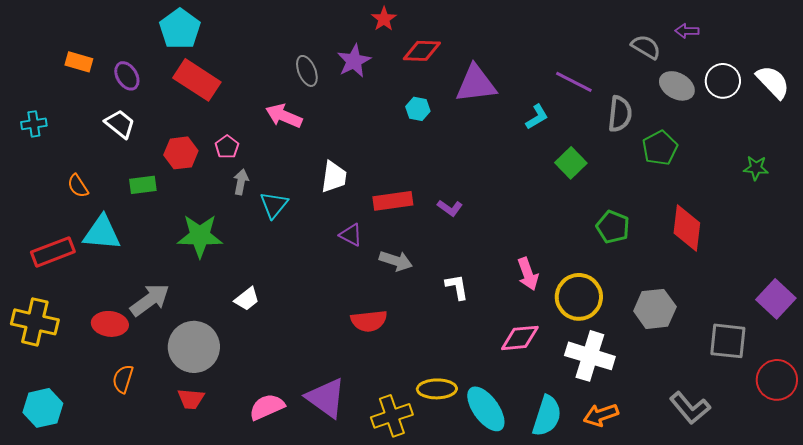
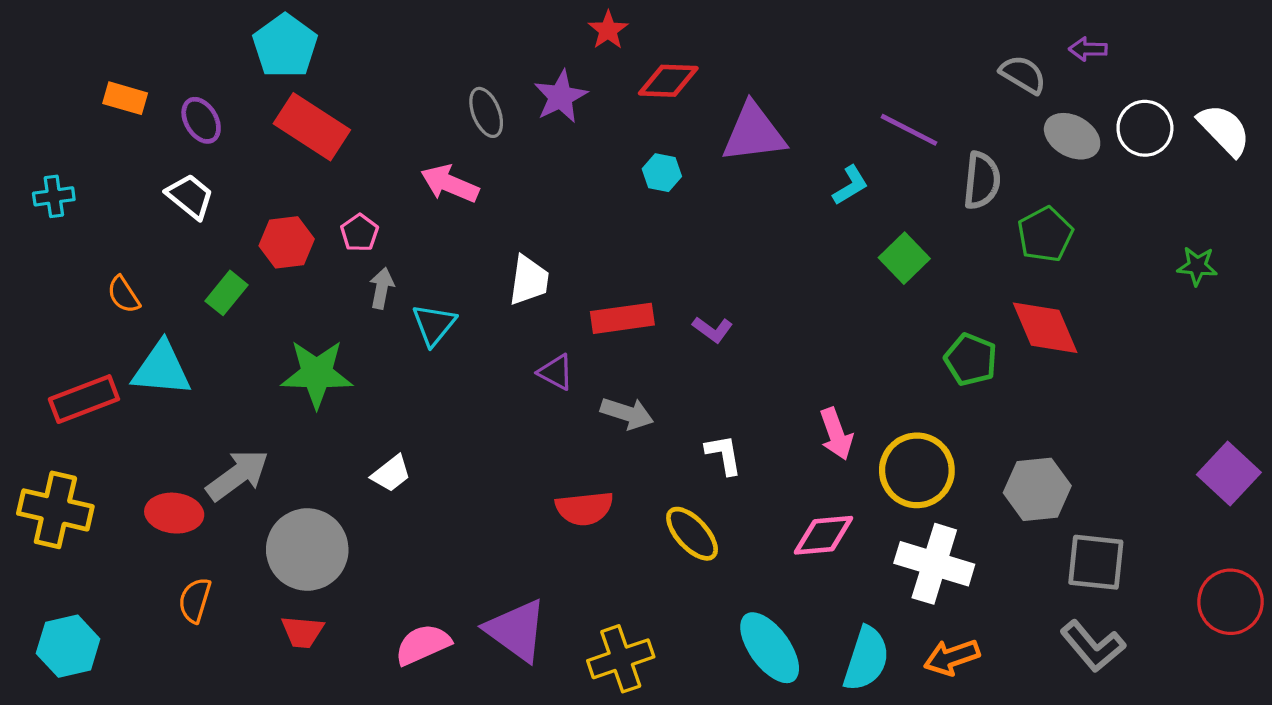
green rectangle: (143, 185) -> (226, 293), turned -44
red diamond: (687, 228) -> (1045, 328), moved, turned -30
gray square: (728, 341) -> (1096, 562), moved
yellow ellipse: (437, 389) -> (692, 534), moved, turned 48

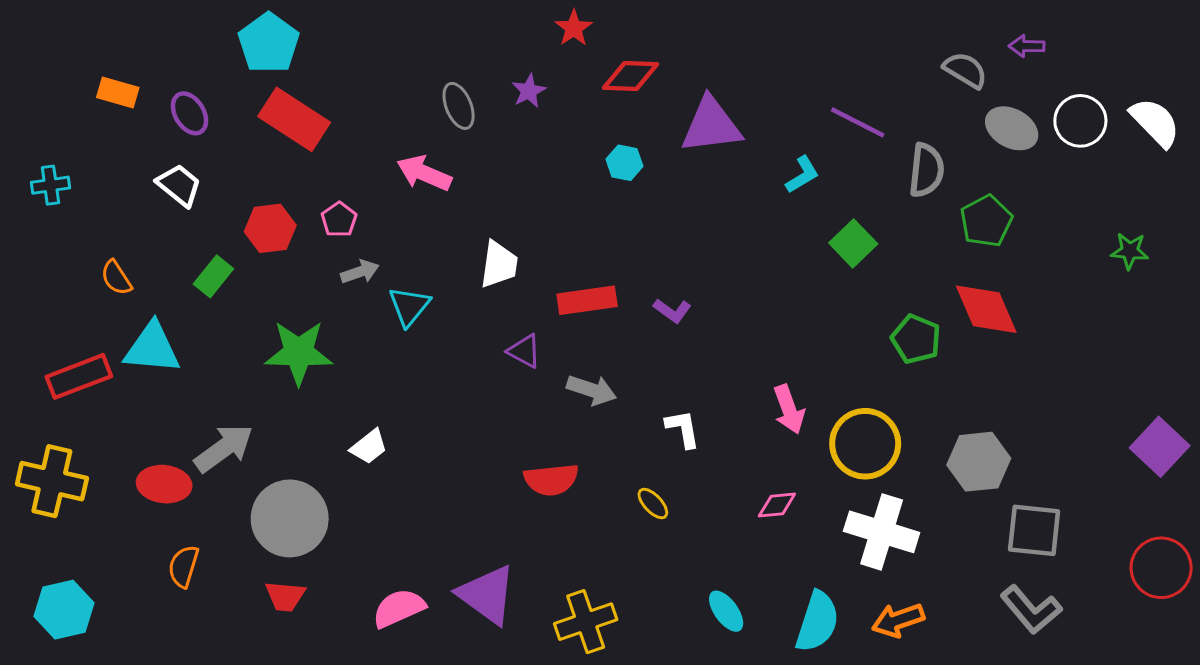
purple star: (561, 97) -> (529, 91), size x0.7
gray arrow: (382, 288) -> (360, 272), turned 60
yellow ellipse: (692, 534) -> (653, 504), size x0.6
pink diamond: (823, 535) -> (777, 505), size x0.7
cyan ellipse: (770, 648) -> (726, 611), size x0.6

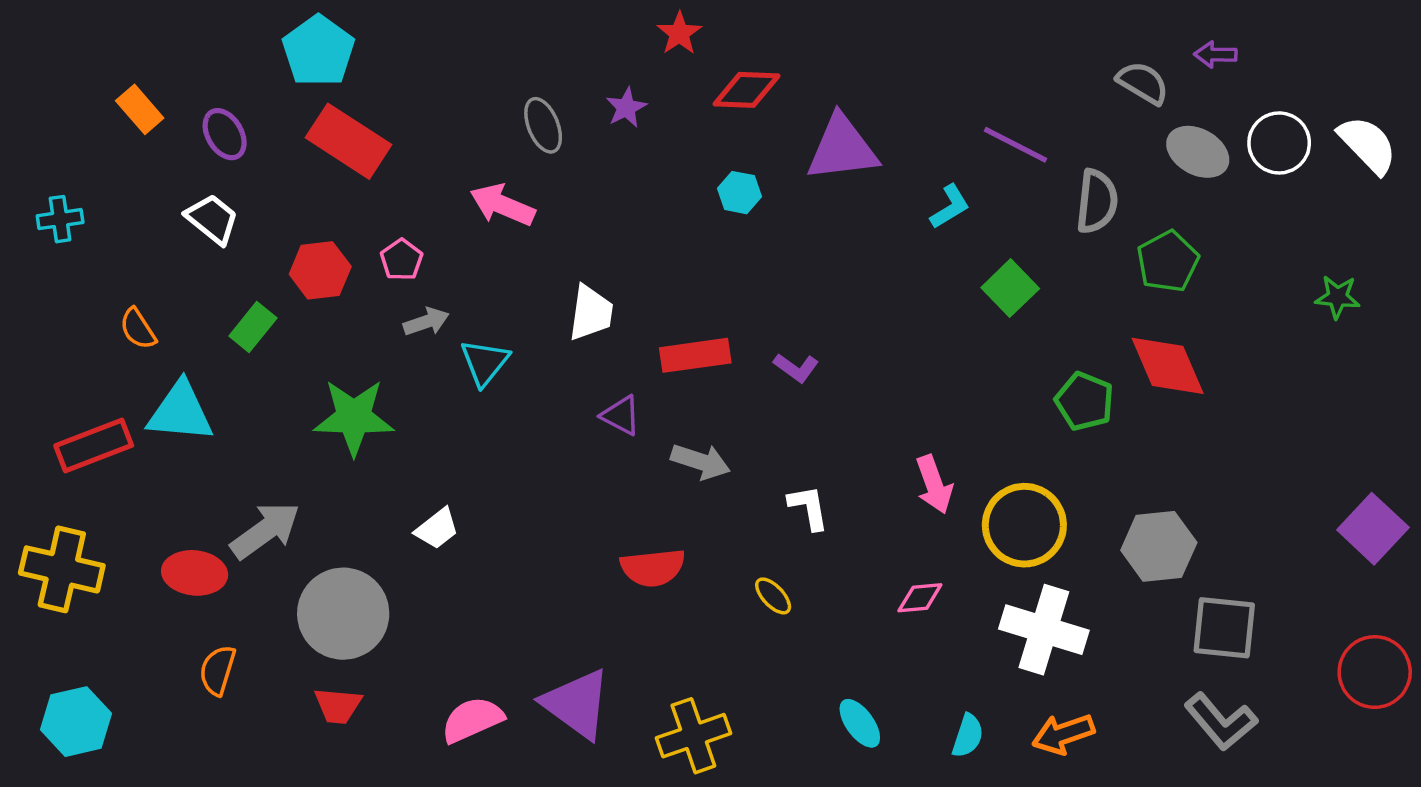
orange rectangle: (118, 92) -> (140, 109), turned 33
cyan semicircle: (817, 622) -> (968, 736), size x0.6

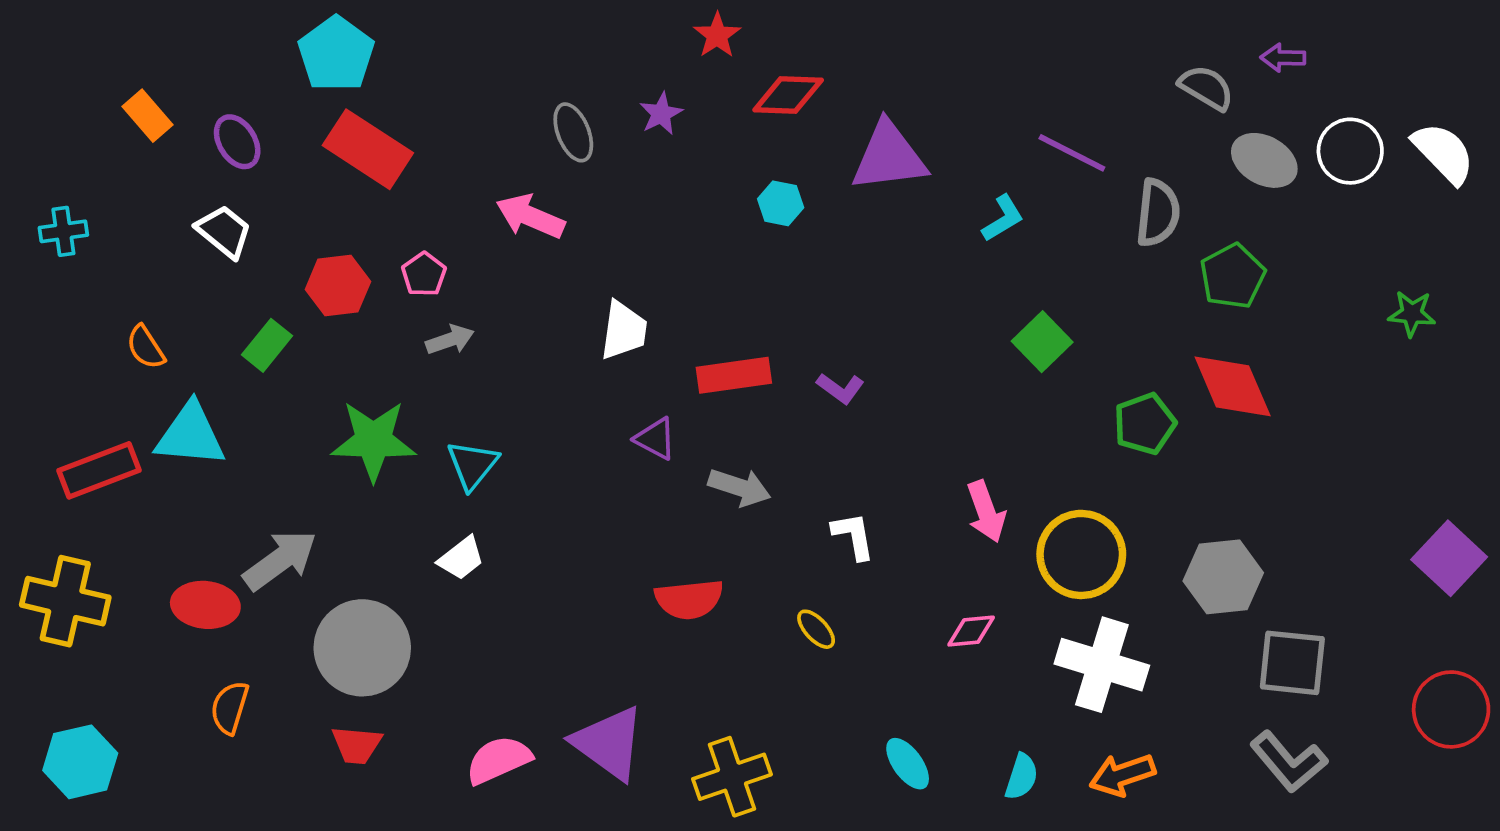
green square: (1010, 288) -> (1042, 342), moved
cyan triangle: (485, 362) -> (472, 465), moved
green pentagon: (1084, 401) -> (1145, 424), turned 30

